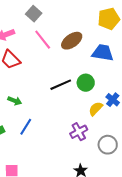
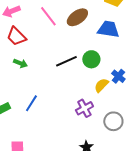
green arrow: (15, 101) -> (20, 63), moved

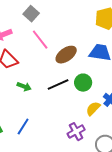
brown ellipse: (77, 17) -> (66, 55), moved
green arrow: (20, 63) -> (24, 87), moved

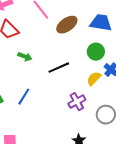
green circle: (83, 83) -> (96, 52), moved
black line: (58, 85) -> (59, 68), moved

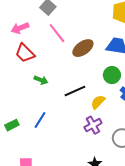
yellow semicircle: (94, 79) -> (98, 102), moved

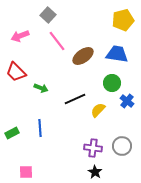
red trapezoid: (25, 53) -> (16, 72), moved
blue line: (40, 120) -> (40, 128), turned -36
purple cross: (93, 125) -> (93, 148), moved, turned 36

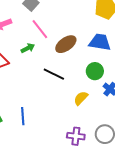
green arrow: (41, 88) -> (28, 48), moved, turned -48
black line: (75, 99) -> (54, 74), moved, turned 50

